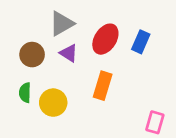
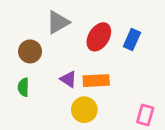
purple triangle: (69, 53) -> (68, 79), moved
orange rectangle: (103, 86) -> (96, 81), turned 70
yellow circle: (53, 103) -> (84, 110), moved

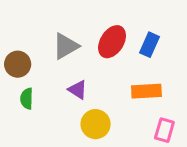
gray triangle: (58, 22) -> (66, 46), moved
brown circle: (30, 51) -> (18, 64), moved
orange rectangle: (96, 81) -> (146, 91), moved

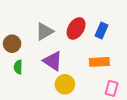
purple triangle: (78, 90) -> (53, 61), size x1.5

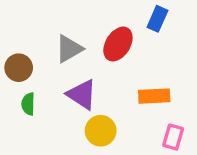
blue rectangle: (101, 30) -> (157, 19), moved

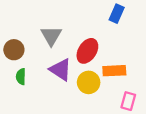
red ellipse: (118, 44) -> (87, 51), moved
gray triangle: (69, 49) -> (51, 36), turned -30
yellow circle: (101, 131) -> (89, 82), moved

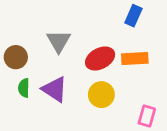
red ellipse: (87, 51) -> (100, 59), turned 30
purple triangle: (61, 70) -> (55, 89), moved
orange rectangle: (114, 71) -> (135, 59), moved

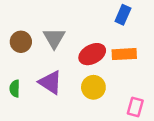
brown circle: (16, 57) -> (21, 42), moved
green semicircle: (24, 88) -> (15, 89), moved

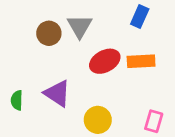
gray triangle: (54, 38) -> (80, 26), moved
brown circle: (21, 42) -> (49, 33), moved
yellow circle: (93, 87) -> (98, 120), moved

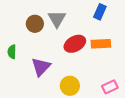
purple triangle: (57, 93) -> (41, 67), turned 40
green semicircle: (17, 100) -> (12, 52), moved
pink rectangle: (154, 121) -> (110, 87), turned 49

